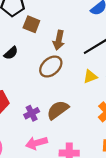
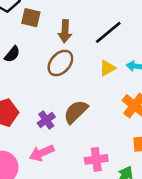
pink arrow: (36, 143) -> (42, 153), moved

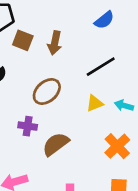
brown arrow: (65, 31) -> (55, 43), moved
purple cross: (46, 120) -> (28, 126), moved, turned 36

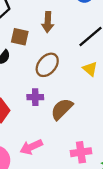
brown square: (23, 40) -> (20, 37), moved
yellow triangle: (95, 103) -> (90, 69), turned -49

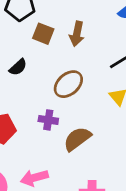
brown square: (20, 37) -> (43, 34), moved

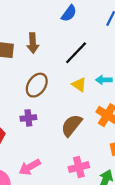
brown semicircle: (77, 139) -> (71, 125), moved

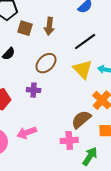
yellow triangle: (79, 85) -> (83, 69), size x1.5
brown semicircle: (71, 125) -> (81, 119), moved

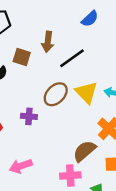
brown square: (25, 28) -> (22, 57), moved
black line: (85, 41) -> (72, 58), moved
brown ellipse: (46, 63) -> (56, 94), moved

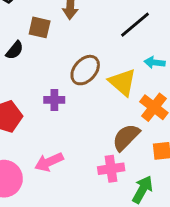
black line: (72, 58) -> (135, 25), moved
yellow triangle: (86, 92) -> (123, 82), moved

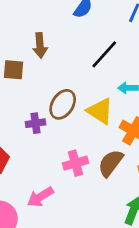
purple cross: (54, 100) -> (35, 123), moved
pink cross: (111, 169) -> (75, 163), moved

